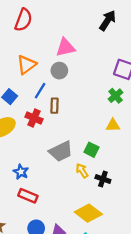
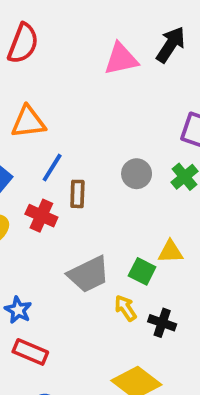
pink triangle: (65, 47) -> (121, 59), moved
orange triangle: (26, 65) -> (28, 122), turned 30
gray circle: (59, 71) -> (137, 174), moved
yellow triangle: (113, 125) -> (170, 252), moved

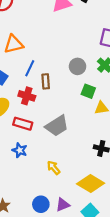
green square: (142, 271) -> (88, 91), moved
yellow arrow: (125, 308) -> (54, 168), moved
red rectangle: (30, 352) -> (23, 124), moved

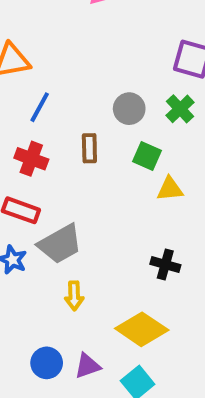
brown rectangle: (46, 81) -> (89, 148), moved
gray trapezoid: (57, 126) -> (60, 244), moved
yellow arrow: (54, 168) -> (74, 296), turned -144

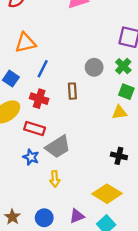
green square: (147, 156) -> (126, 92), moved
yellow arrow: (74, 296) -> (55, 179), moved
blue circle: (47, 363) -> (44, 218), moved

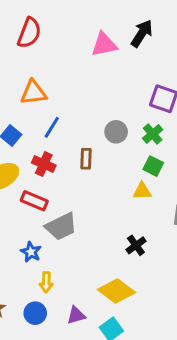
black cross: (119, 156) -> (136, 245), turned 35
blue star: (31, 157) -> (31, 252), moved
yellow arrow: (55, 179) -> (46, 282), moved

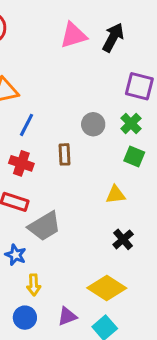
black arrow: (142, 33) -> (113, 37), moved
yellow triangle: (142, 191) -> (115, 195), moved

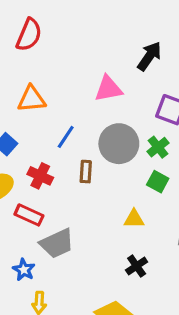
pink triangle: (74, 35) -> (108, 89), moved
gray circle: (93, 124) -> (119, 144), size x1.6
blue line: (27, 125) -> (66, 137), moved

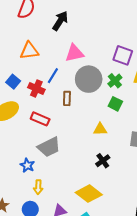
black arrow: (149, 56) -> (60, 21), moved
pink triangle: (108, 89) -> (74, 53), moved
red cross: (40, 176) -> (36, 89), moved
red rectangle: (29, 215) -> (40, 119), moved

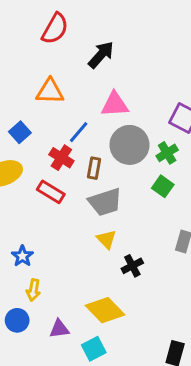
red cross: (36, 89) -> (61, 158), moved
yellow triangle: (100, 129) -> (106, 239), moved, turned 40
gray trapezoid: (49, 147) -> (105, 202), moved

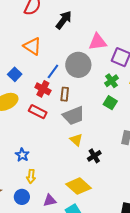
orange triangle: (50, 91) -> (32, 46), turned 36
pink triangle: (115, 104) -> (98, 42), moved
gray circle: (129, 145) -> (78, 65), moved

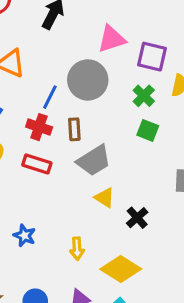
yellow arrow: (31, 176) -> (77, 249), moved

